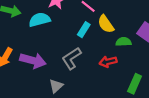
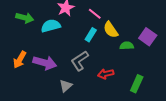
red arrow: (108, 62) -> (106, 74), moved

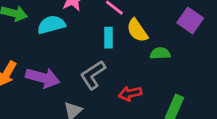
cyan rectangle: (91, 35) -> (109, 38), turned -32
purple square: (148, 37) -> (190, 20), moved

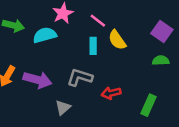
green semicircle: (160, 53) -> (161, 60), moved
gray L-shape: (93, 75) -> (80, 77), turned 50

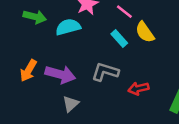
cyan rectangle: (93, 46) -> (119, 39), turned -42
gray triangle: (63, 108) -> (71, 104), moved

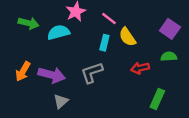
cyan rectangle: (119, 39) -> (104, 43), turned 56
gray L-shape: (105, 72) -> (92, 73), turned -35
red arrow: (138, 88) -> (140, 68), moved

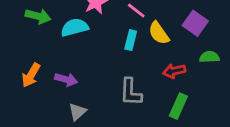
purple square: (170, 29) -> (195, 23), moved
gray L-shape: (92, 73) -> (131, 92), moved, turned -70
purple arrow: (52, 75) -> (66, 79), size x0.7
green rectangle: (157, 99) -> (178, 106), moved

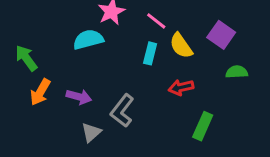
green arrow: (38, 16) -> (26, 58), moved, turned -140
red arrow: (174, 71) -> (181, 87), moved
gray L-shape: (131, 92) -> (122, 111), moved, turned 36

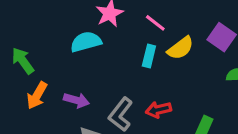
yellow semicircle: (181, 46) -> (181, 48), turned -92
red arrow: (181, 87) -> (158, 110), moved

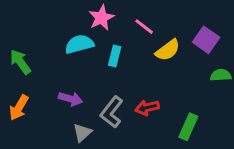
cyan rectangle: (149, 56) -> (115, 56), moved
orange arrow: (37, 95) -> (19, 108), moved

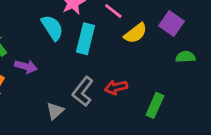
cyan semicircle: (79, 44) -> (52, 28), turned 72
cyan rectangle: (115, 56) -> (86, 39), size x1.5
purple arrow: (70, 99) -> (26, 67), moved

